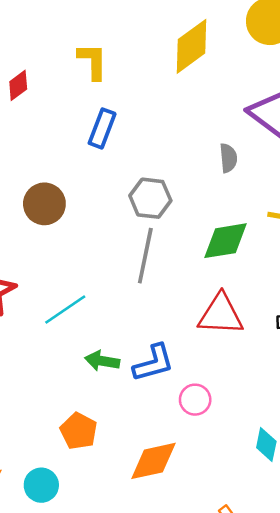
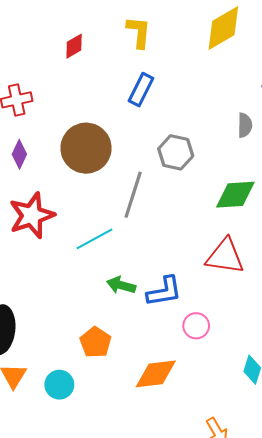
brown circle: (44, 204) -> (86, 148), size x1.4
gray line: (145, 256) -> (133, 195), moved

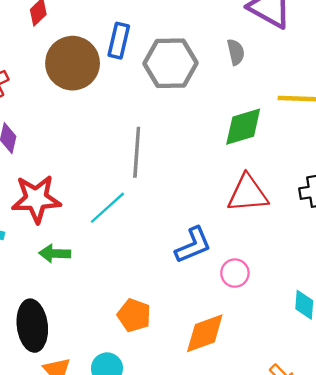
brown circle: (86, 148) -> (73, 63), moved
gray hexagon: (176, 152) -> (170, 63), moved, size x1.4
red star: (32, 215) -> (36, 199), turned 30
green arrow: (121, 285) -> (55, 253), moved

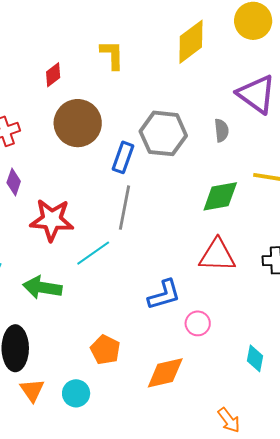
blue rectangle: (119, 41) -> (123, 157), moved
red star: (36, 199) -> (52, 220), moved
green arrow: (55, 253) -> (42, 288), size x1.4

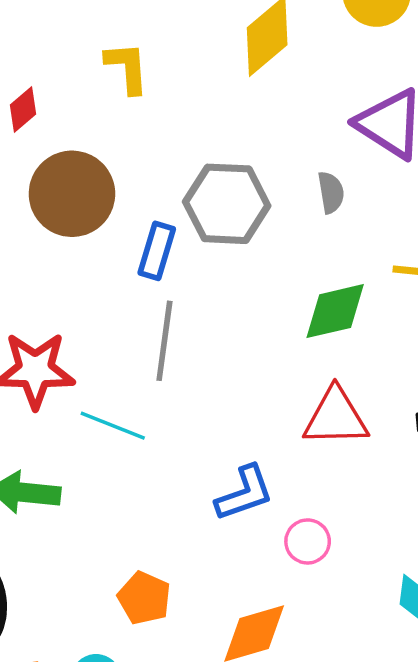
cyan line: (93, 253) -> (113, 426), turned 60

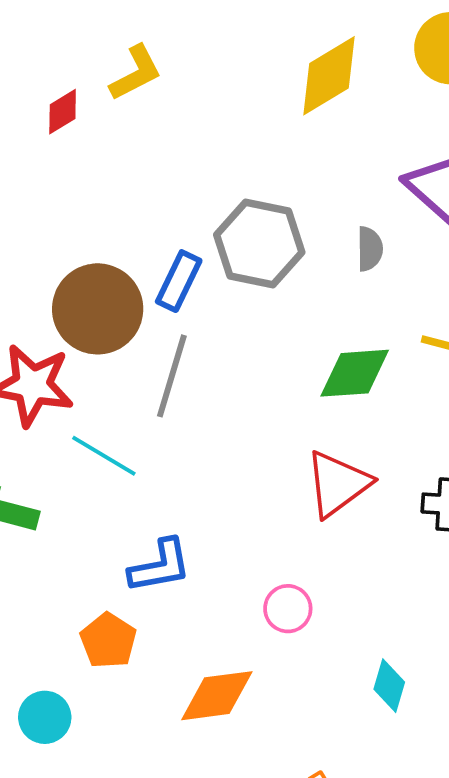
yellow L-shape: (127, 68) -> (136, 73), moved, turned 58
brown circle: (72, 194) -> (98, 309), moved
red triangle: (336, 417) -> (338, 484), turned -44
blue L-shape: (244, 493) -> (160, 566), moved

